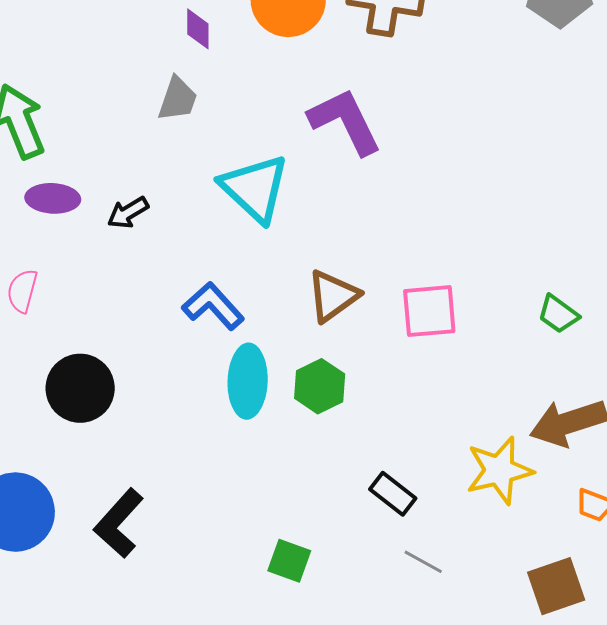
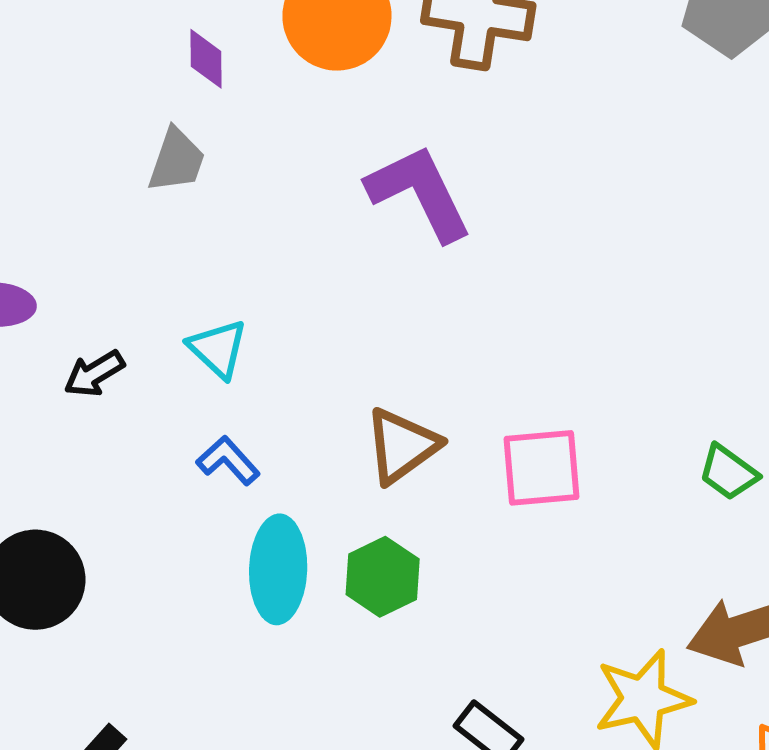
cyan triangle: (255, 188) -> (218, 349), moved, size x0.6
black arrow: (128, 213) -> (94, 374), moved
blue L-shape: (213, 306) -> (228, 460), size x0.7

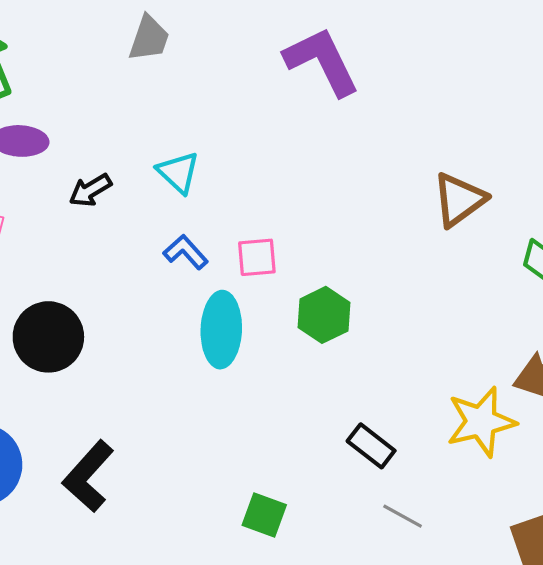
brown triangle: (402, 446) -> (459, 200), moved
pink square: (542, 468) -> (257, 257), moved, size x0.7
green hexagon: (383, 577) -> (324, 315), moved

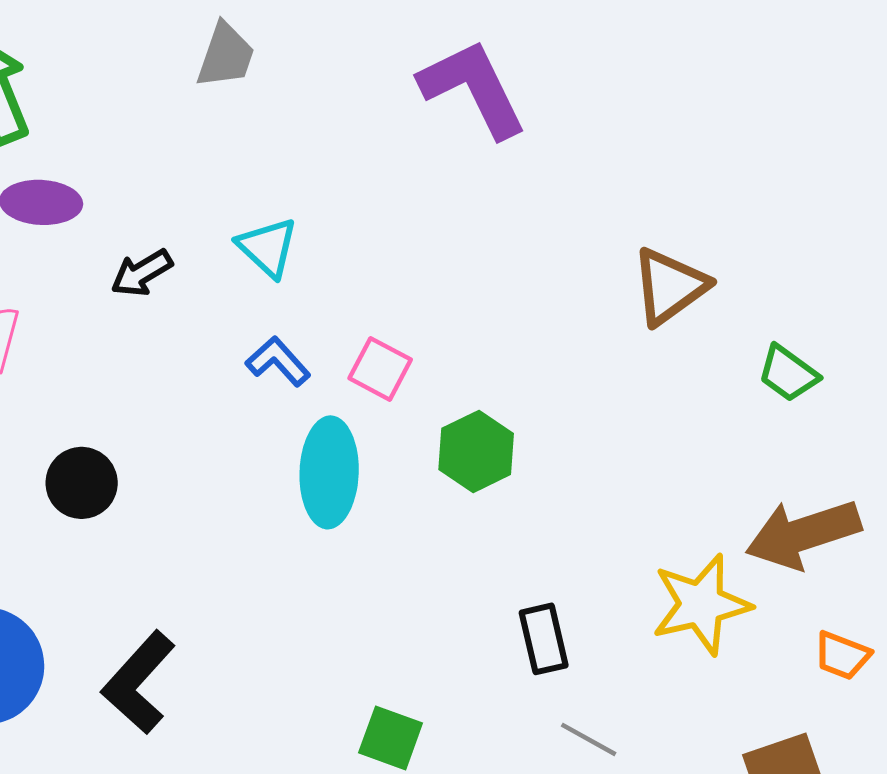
pink square: (257, 257) -> (380, 369), turned 33
black circle: (48, 337) -> (82, 483), size x0.7
black rectangle: (371, 446) -> (544, 639), turned 39

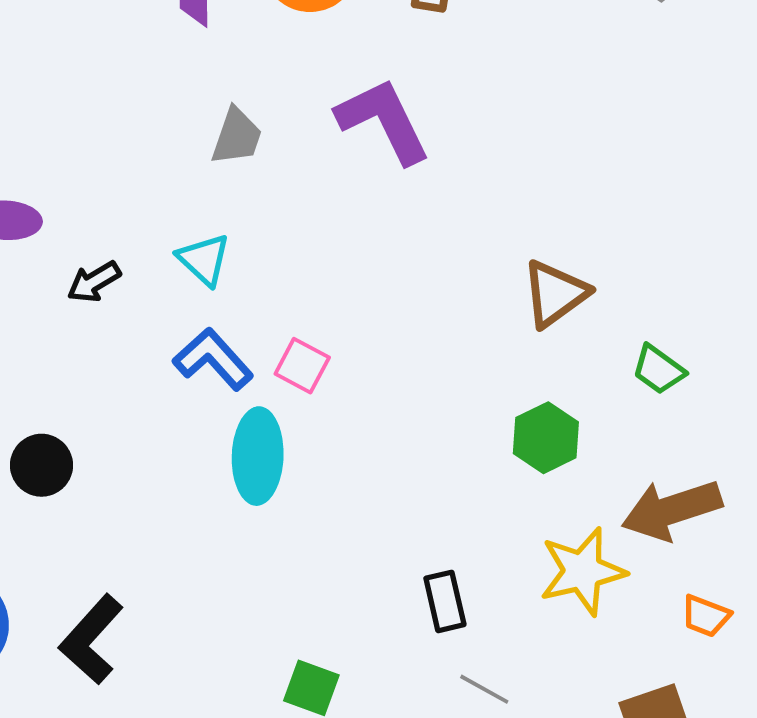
gray trapezoid: (226, 55) -> (237, 136), moved
blue L-shape: (278, 361) -> (213, 359), size x1.4
green hexagon: (476, 451) -> (546, 438), moved

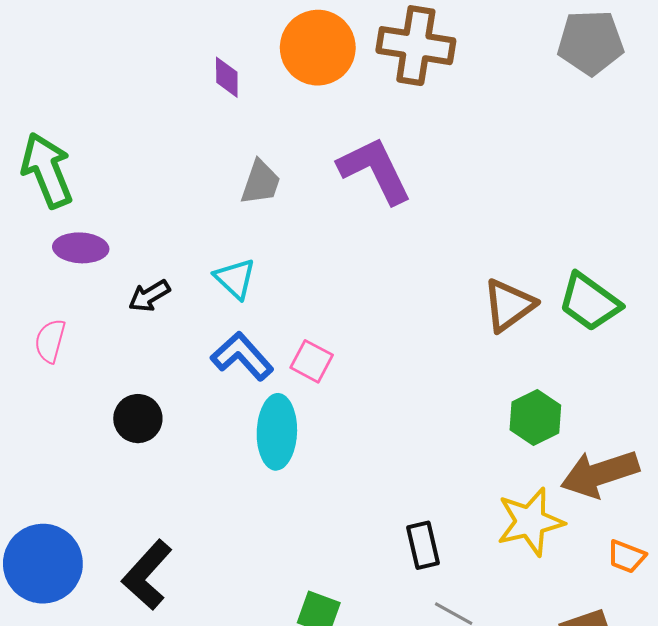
green trapezoid: (659, 370) -> (590, 302), moved, size x1.5
green hexagon: (546, 438) -> (535, 417), moved
black circle: (42, 465) -> (138, 419), moved

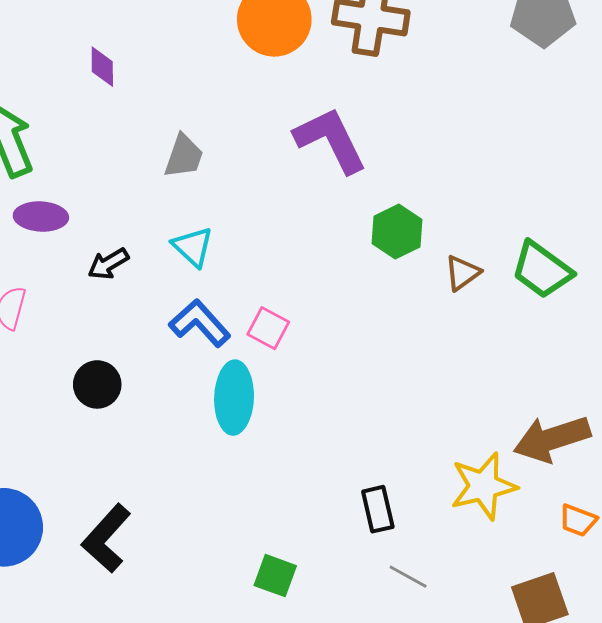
purple diamond: (227, 77) -> (102, 67), moved
gray trapezoid: (261, 182) -> (184, 156), moved
brown triangle: (509, 305) -> (462, 273), size x0.7
green hexagon: (535, 417) -> (397, 232), moved

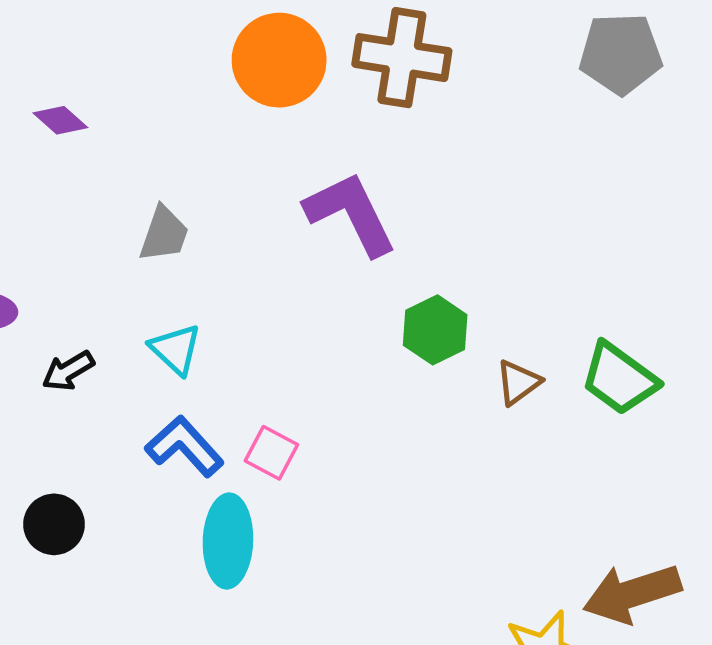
purple diamond: (102, 67) -> (60, 120), turned -48

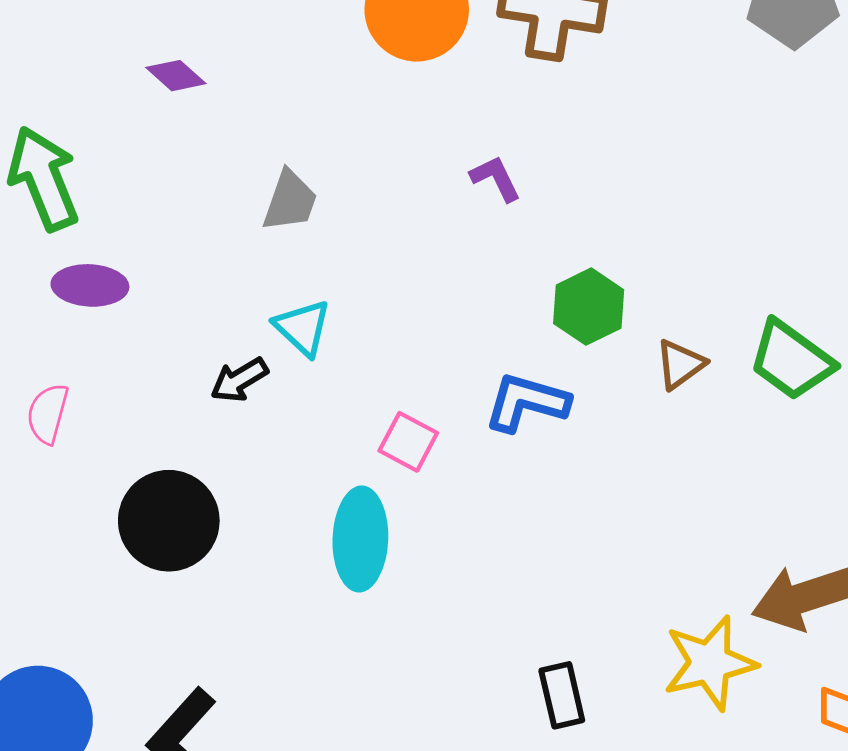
purple L-shape: (351, 214) -> (496, 178), size x0.5
black arrow: (68, 371) -> (239, 380), moved
blue L-shape: (184, 446) -> (527, 402), moved, turned -32
black circle: (54, 524) -> (169, 521), size x1.5

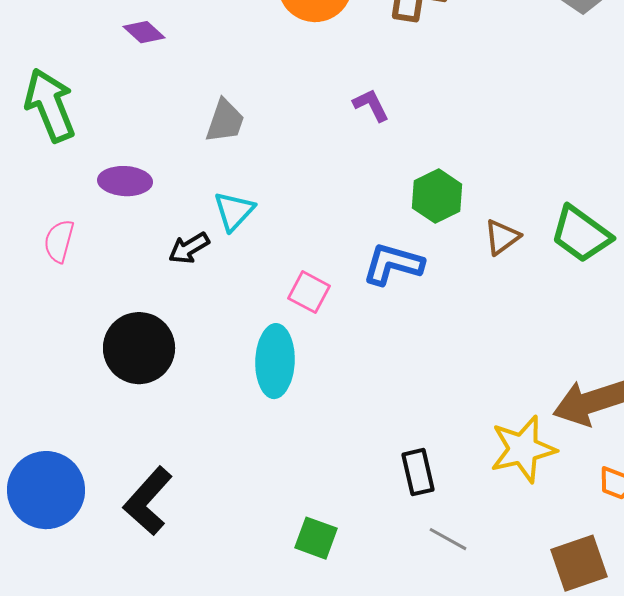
purple ellipse: (90, 285) -> (125, 181), moved
cyan triangle: (303, 328) -> (234, 211), turned 30
pink semicircle: (48, 414) -> (59, 241), moved

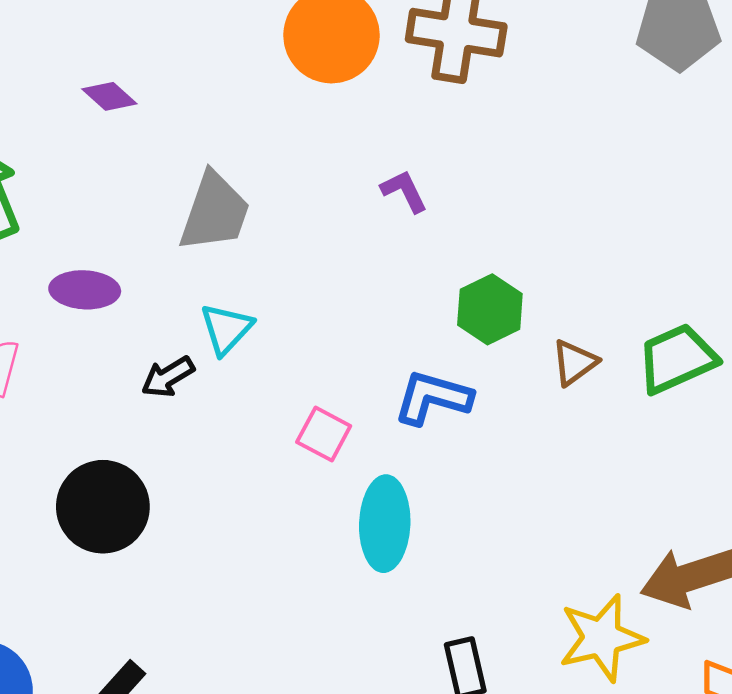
gray trapezoid: (225, 121) -> (215, 212), size x1.4
green trapezoid: (581, 234) -> (677, 359), turned 120
cyan ellipse: (275, 361) -> (385, 524), moved

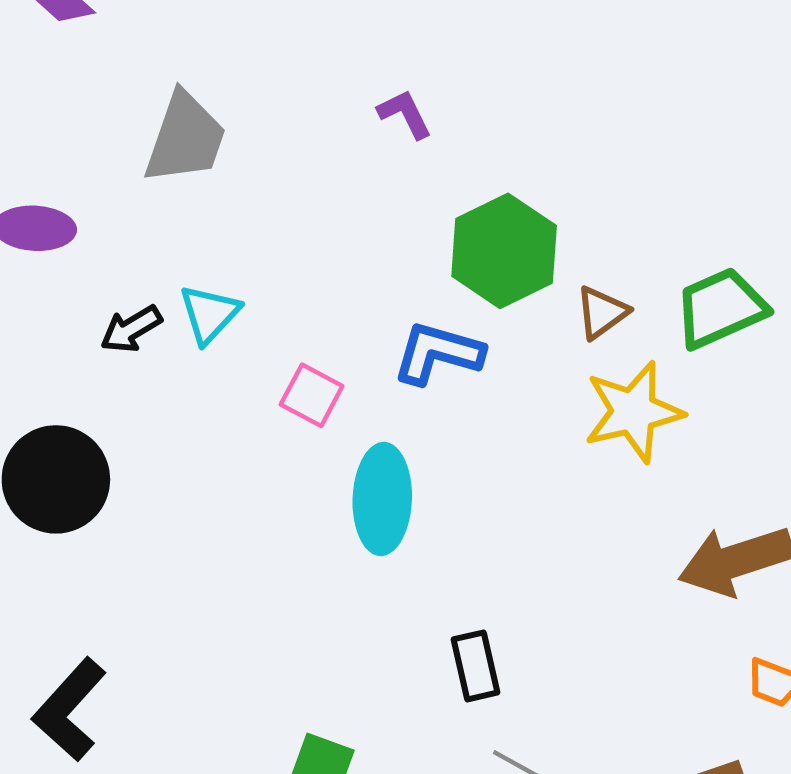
green hexagon: (490, 309) -> (504, 251), size x1.4
cyan triangle: (226, 329) -> (209, 314), moved
yellow star: (602, 638) -> (633, 412), moved

